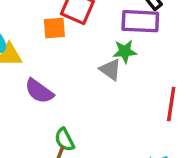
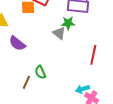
green semicircle: (64, 140) -> (40, 72), moved

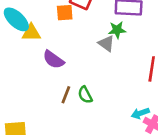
brown line: (26, 82) -> (66, 95), moved

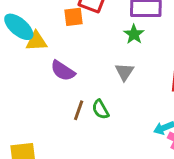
green star: (117, 30) -> (134, 34), turned -30
gray triangle: (106, 43) -> (124, 72), moved, turned 30

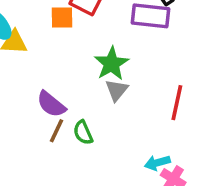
green star: (134, 34) -> (111, 64), moved, size x1.4
purple semicircle: (63, 71) -> (51, 104), moved

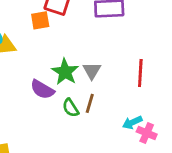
green star: (111, 64) -> (65, 72), moved
brown line: (56, 131) -> (90, 103), moved

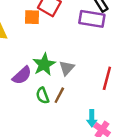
purple semicircle: (42, 89) -> (22, 75), turned -84
cyan arrow: (132, 122) -> (92, 118), turned -77

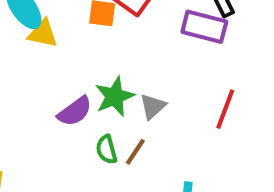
red line: (107, 78) -> (225, 109), moved

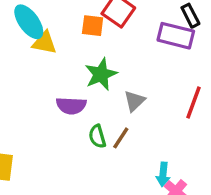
green star: (115, 97) -> (101, 74), moved
purple semicircle: (75, 111) -> (71, 106), turned 40

